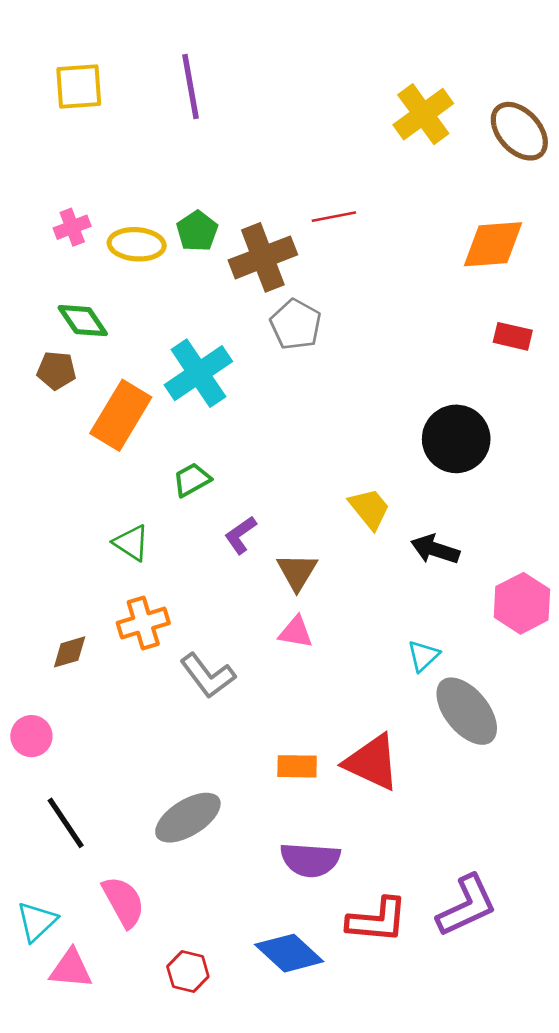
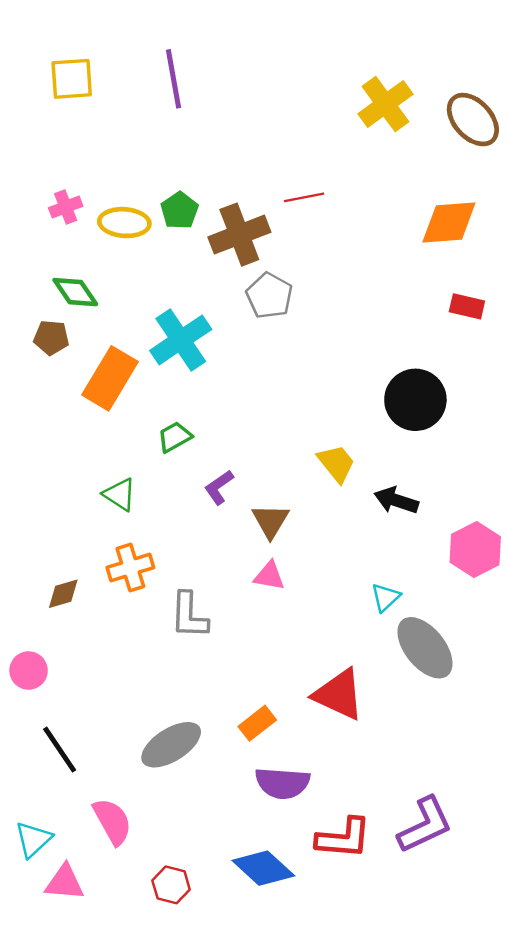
gray L-shape: (208, 676) -> (189, 615), turned 39
orange rectangle: (297, 766) -> (257, 723), moved, turned -39

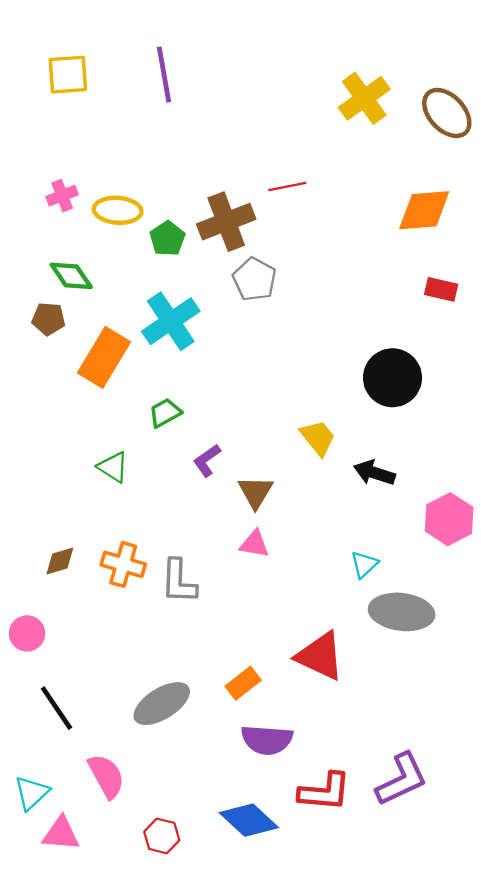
green pentagon: (179, 211) -> (167, 239), moved
orange cross: (130, 568) -> (123, 564), moved, turned 33
gray ellipse: (425, 648) -> (402, 612), turned -44

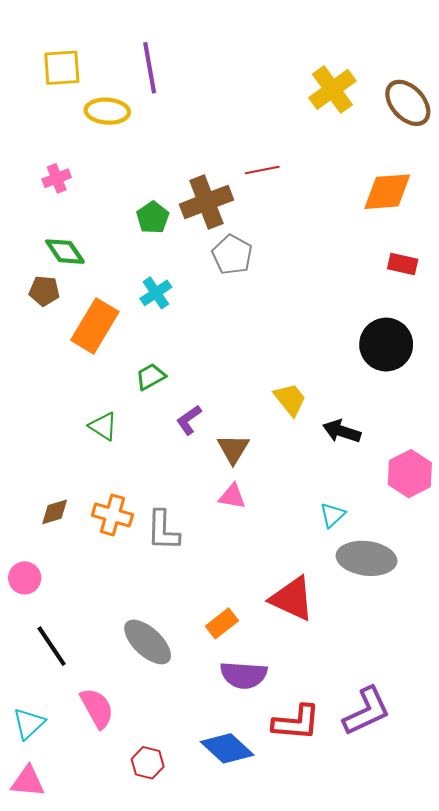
yellow ellipse: (118, 210) -> (107, 111), moved
cyan cross: (171, 321) -> (156, 293), size x0.6
black circle: (393, 378) -> (386, 345), moved
gray ellipse: (162, 704) -> (148, 642), turned 75
pink triangle: (61, 834) -> (28, 781), moved

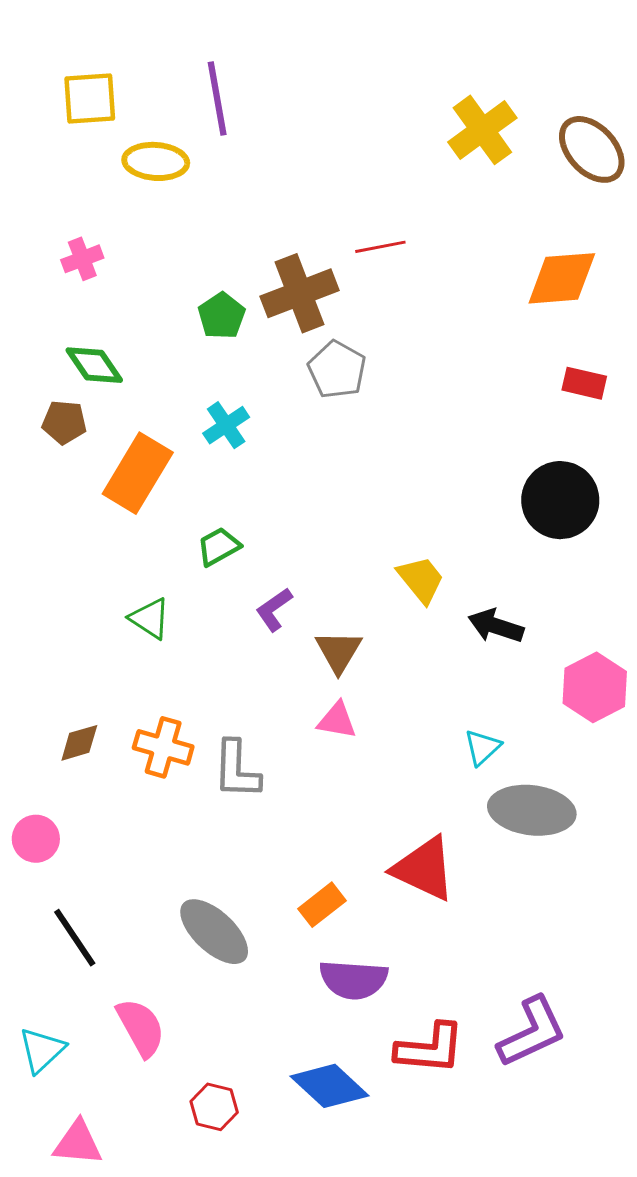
pink triangle: (28, 781) -> (78, 1143), moved

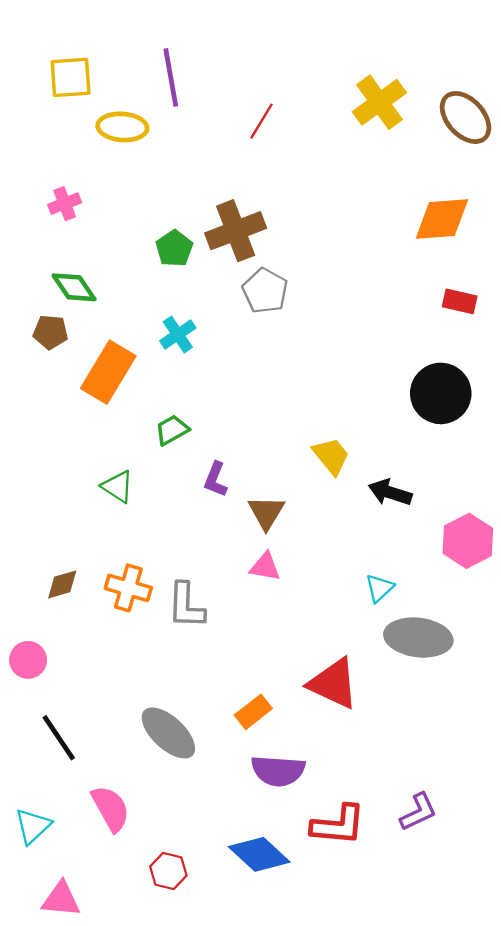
red line: (380, 247) -> (262, 121), moved, turned -48
purple L-shape: (274, 609) -> (216, 479), turned -33
purple L-shape: (532, 1032) -> (418, 812), size x0.7

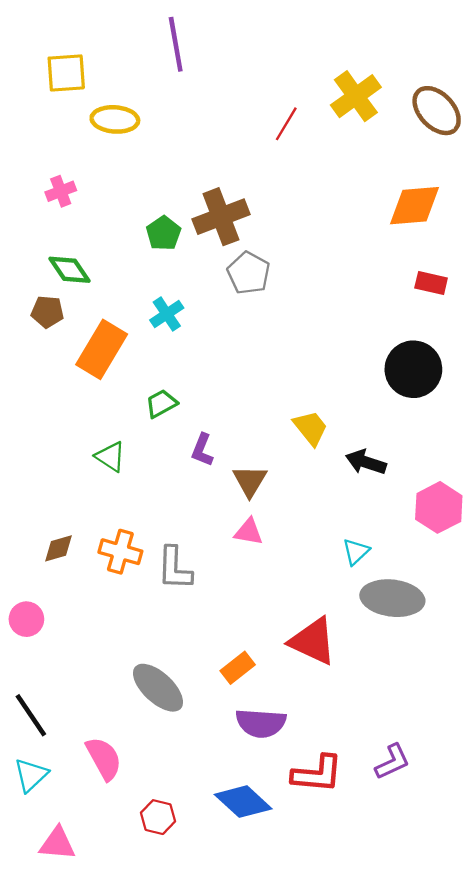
purple line: (171, 77) -> (176, 44), moved
red line: (262, 121) -> (286, 124), moved
black line: (59, 738) -> (31, 715), moved

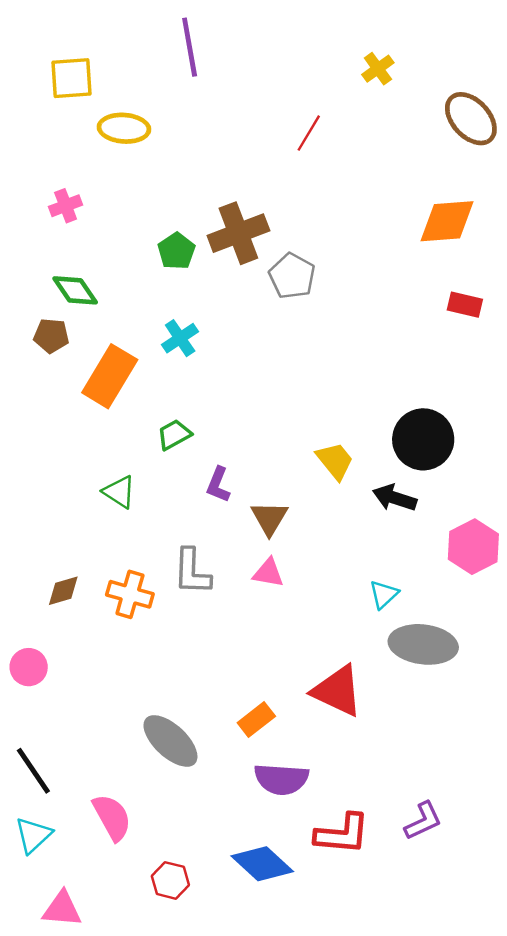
yellow cross: (356, 96) -> (378, 69), moved, size x0.6
gray pentagon: (249, 273) -> (292, 276), moved
black circle: (413, 369) -> (423, 439), moved
gray L-shape: (175, 568) -> (192, 572), moved

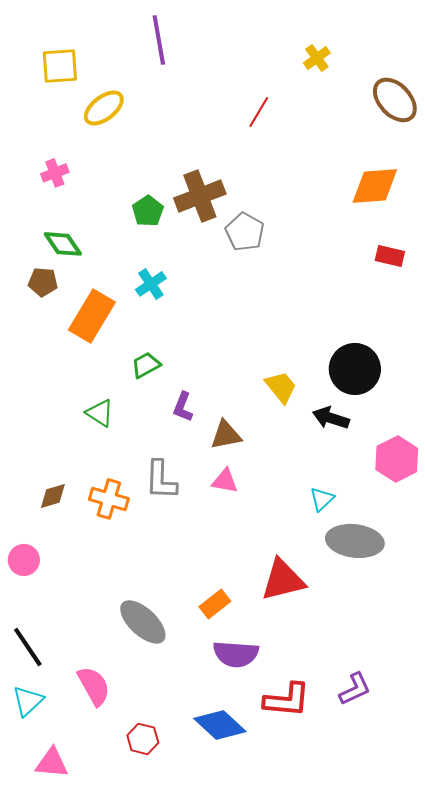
yellow ellipse: (124, 128) -> (104, 108), turned -42
brown triangle: (269, 518) -> (226, 435), turned 48
red triangle: (337, 691) -> (283, 580), turned -39

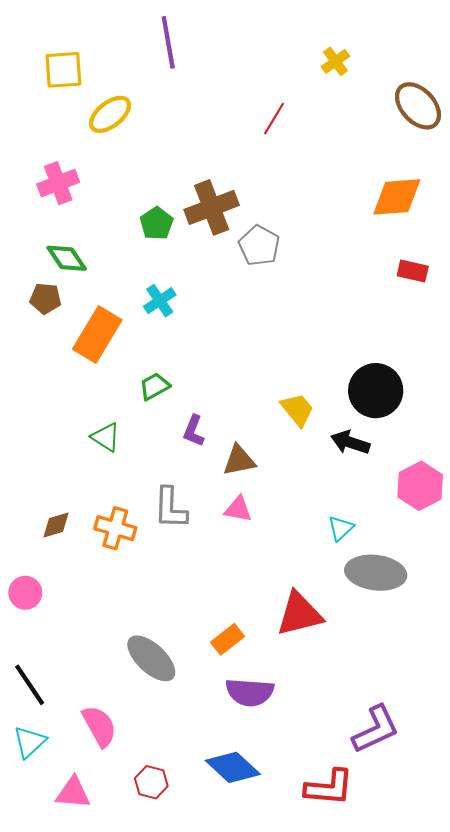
pink cross: (55, 173) -> (58, 183), size x1.4
purple L-shape: (355, 689) -> (376, 729), size x1.4
red L-shape: (287, 700) -> (329, 788), moved
pink triangle: (52, 763) -> (73, 793), moved

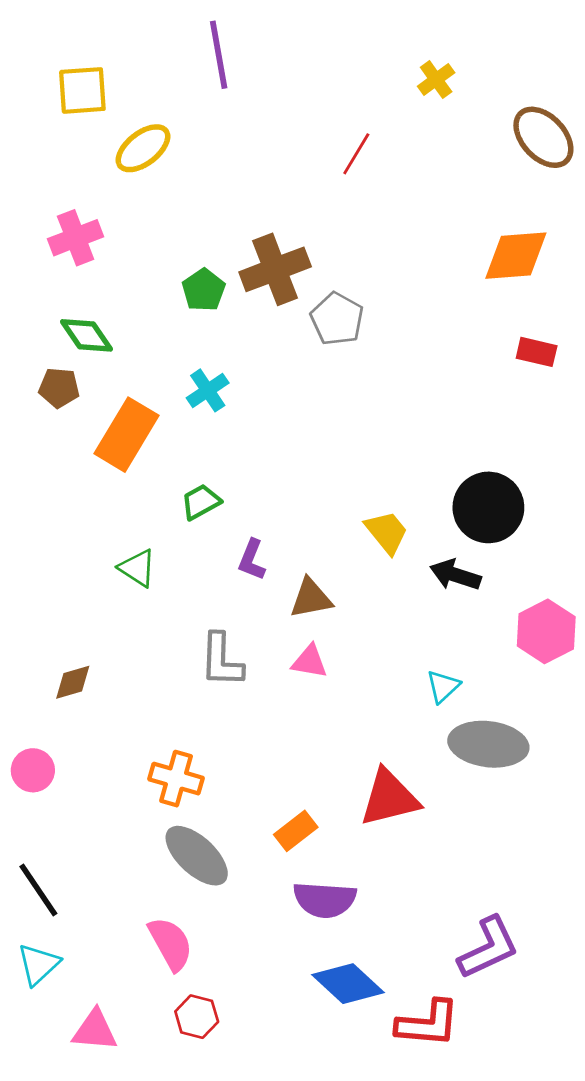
orange cross: (115, 528) -> (176, 779), moved
pink semicircle: (99, 726) -> (170, 944), moved
blue diamond: (233, 767) -> (348, 984), moved

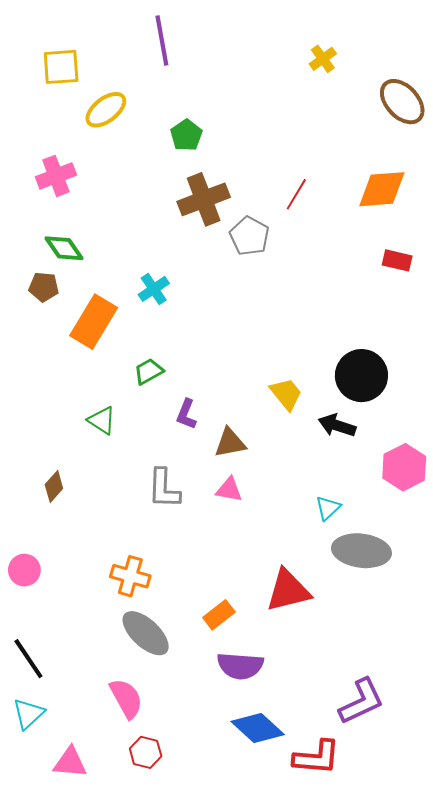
red line: (356, 154) -> (296, 194), moved
green pentagon: (204, 290) -> (186, 135), moved
brown diamond: (73, 682) -> (54, 487), moved, turned -32

